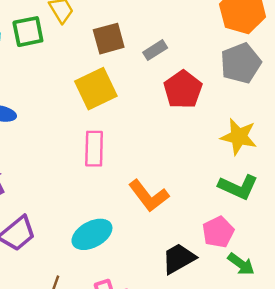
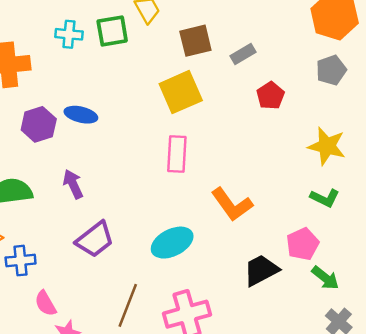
gray pentagon: (241, 63) -> (331, 70), size x0.7
red pentagon: (183, 90) -> (271, 96), size x0.7
green L-shape: (238, 187) -> (325, 198), size x0.7

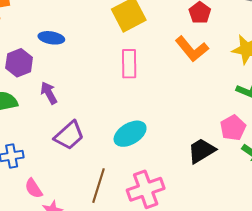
purple hexagon: (39, 124) -> (19, 63), moved
orange L-shape: (232, 204) -> (192, 49), moved

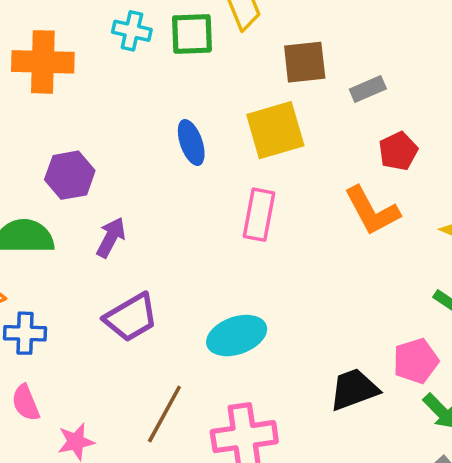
blue ellipse: (51, 38) -> (191, 142), moved, turned 50
purple arrow: (49, 93) -> (111, 237), turned 45
pink semicircle: (34, 188) -> (26, 403), moved

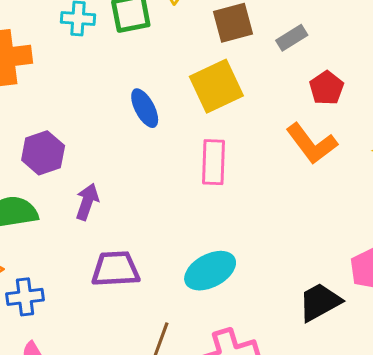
purple trapezoid: (131, 317) -> (115, 269), turned -144

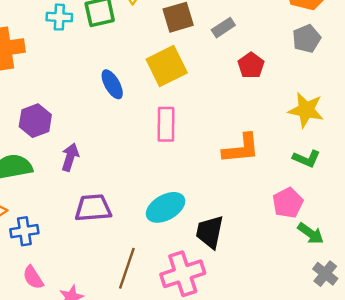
orange L-shape: (312, 144) -> (241, 149), moved, turned -57
black trapezoid: (320, 302) -> (210, 232), moved, turned -48

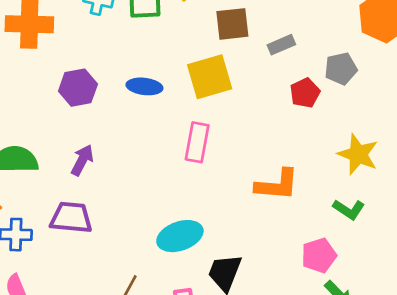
gray pentagon: (307, 39) -> (341, 69), moved
blue ellipse: (112, 84) -> (144, 86), turned -64
purple hexagon: (35, 121) -> (78, 88), moved
purple trapezoid: (93, 208) -> (71, 218), moved

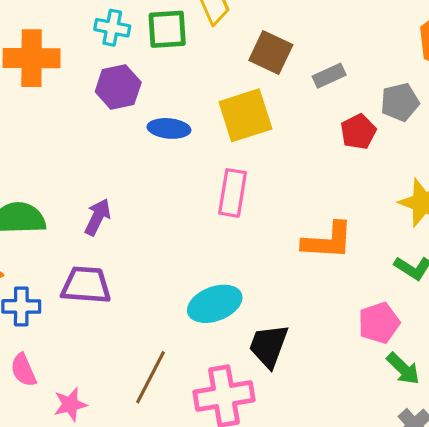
brown square: (232, 24) -> (271, 52), turned 33
purple hexagon: (78, 88) -> (118, 87), moved

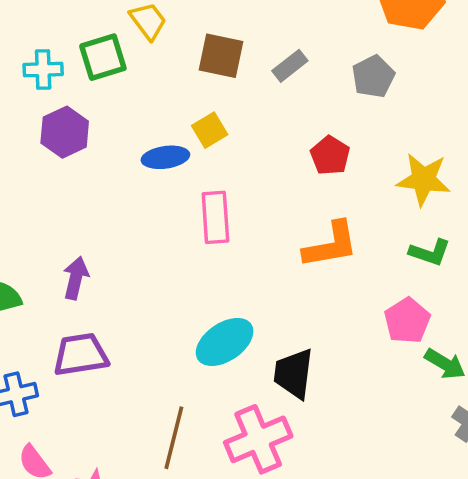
yellow square: (245, 115) -> (210, 130), size x0.6
blue ellipse: (169, 128) -> (165, 157), moved
red pentagon: (358, 132) -> (330, 155), moved

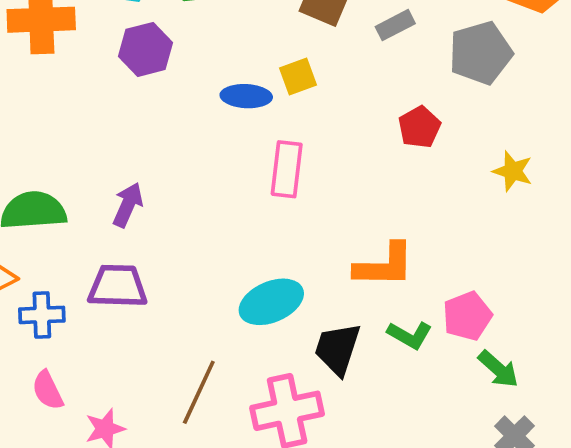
gray pentagon: (373, 76) -> (481, 53), size x1.4
yellow star: (423, 180) -> (513, 171), size x0.7
orange L-shape: (331, 245) -> (384, 265), moved
green L-shape: (430, 252) -> (410, 335), moved

